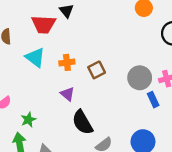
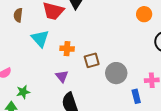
gray circle: (140, 78) -> (116, 73), moved

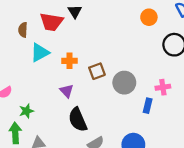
brown semicircle: (18, 15) -> (23, 30), moved
cyan triangle: (40, 39) -> (40, 52), turned 48
blue rectangle: (136, 96) -> (148, 106), turned 32

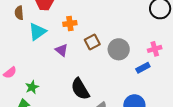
orange cross: (70, 61) -> (70, 23), moved
purple triangle: (67, 91) -> (62, 50), moved
blue rectangle: (148, 106) -> (143, 68), turned 56

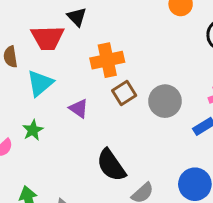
orange cross: (70, 23) -> (107, 60), moved, size x1.5
green star: (32, 87) -> (33, 130), moved

